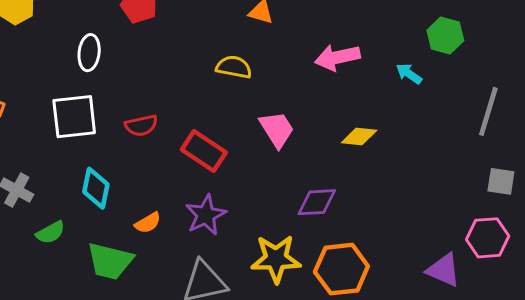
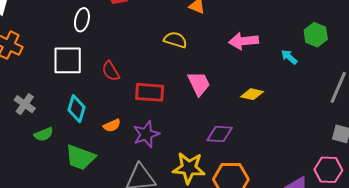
red semicircle: (141, 125) -> (111, 71), turned 65
red rectangle: (204, 151) -> (150, 92), turned -36
orange semicircle: (148, 223) -> (112, 126), moved

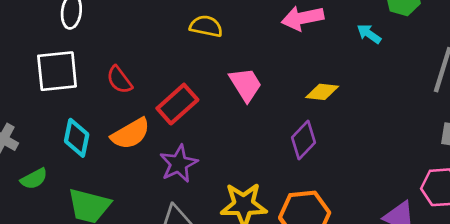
red rectangle: (150, 92) -> (177, 104), turned -40
orange semicircle: (112, 126) -> (131, 134), moved, size x1.6
purple diamond: (220, 134) -> (303, 140), moved, turned -44

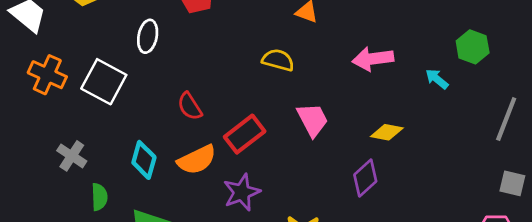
white square: (57, 71) -> (104, 82), moved, turned 30
green semicircle: (34, 179) -> (99, 197), turned -68

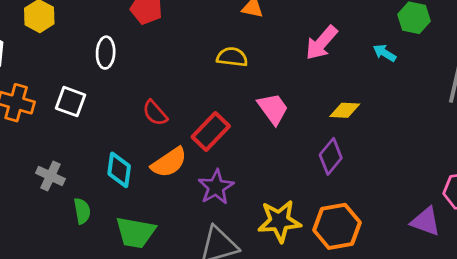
pink arrow: (373, 59) -> (321, 43), turned -33
white square: (104, 82) -> (71, 102), size x0.7

